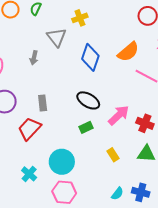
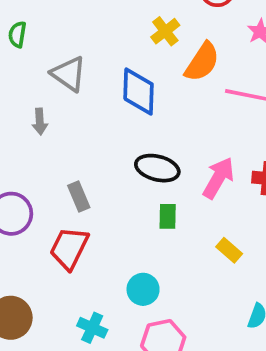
yellow cross: (80, 18) -> (165, 31), moved
green rectangle: (86, 127) -> (168, 216), turned -48
cyan circle: (62, 162) -> (143, 289), size x0.7

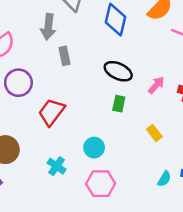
gray arrow: (40, 122) -> (48, 27), size x1.5
pink arrow: (218, 178) -> (156, 85), size x0.7
gray rectangle: (79, 196) -> (64, 56), moved

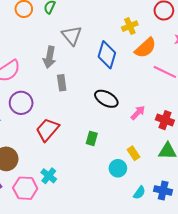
green rectangle: (119, 104) -> (92, 138), moved
cyan circle: (94, 148) -> (118, 168), moved
pink hexagon: (101, 184) -> (25, 188), moved

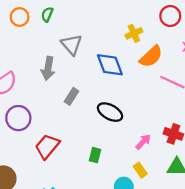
blue diamond: (107, 55) -> (110, 65), turned -36
gray rectangle: (62, 83) -> (71, 96), moved, turned 42
pink arrow: (138, 113) -> (143, 142), moved

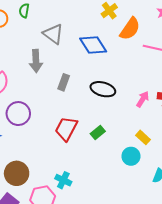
pink arrow: (143, 142) -> (143, 99), moved
red trapezoid: (47, 146) -> (66, 129), moved
green rectangle: (95, 155) -> (98, 132), turned 48

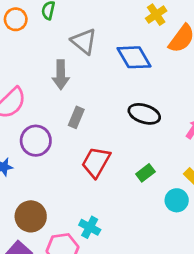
gray rectangle: (64, 82) -> (76, 117), moved
green rectangle: (98, 132) -> (145, 173), moved

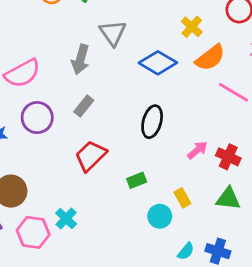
yellow cross: (156, 15) -> (192, 27), turned -30
blue diamond: (134, 57) -> (158, 63), turned -45
black ellipse: (144, 114) -> (152, 122), turned 72

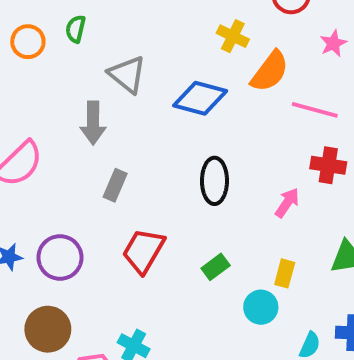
purple circle: (37, 118) -> (60, 257), moved
red cross: (228, 157) -> (328, 165), moved
yellow rectangle: (182, 198) -> (285, 273), turned 60

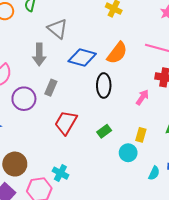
orange semicircle: (270, 71) -> (117, 53), moved
blue diamond: (200, 98) -> (82, 57), moved
purple circle: (60, 257) -> (24, 99), moved

